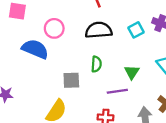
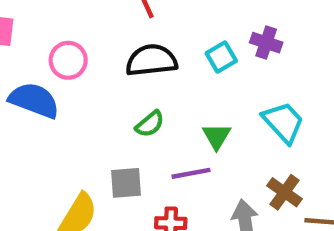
green semicircle: (96, 64) -> (150, 124), turned 49
gray square: (71, 80) -> (126, 183), moved

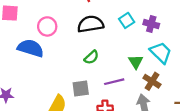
purple cross: (266, 43) -> (151, 24), moved
green triangle: (217, 136) -> (136, 62), moved
brown cross: (284, 192) -> (152, 81), moved

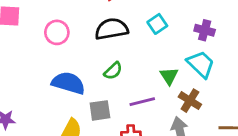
purple cross: (151, 24) -> (205, 30), moved
blue semicircle: (31, 48) -> (68, 83), moved

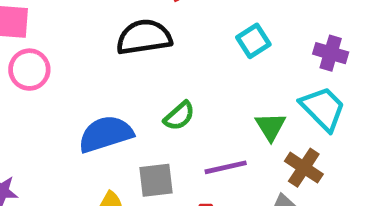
black semicircle: (112, 29) -> (144, 37), moved
pink circle: (57, 32) -> (29, 70), moved
blue semicircle: (68, 83) -> (106, 134), turned -36

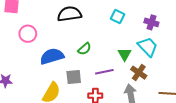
cyan square: (253, 41) -> (118, 16), turned -32
pink circle: (29, 70) -> (28, 34), moved

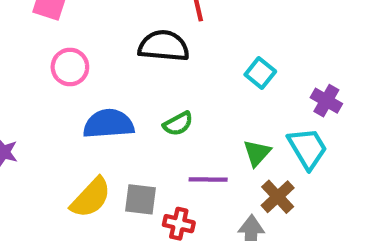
gray square: (74, 77) -> (141, 199), moved

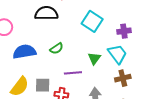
cyan square: (260, 73) -> (92, 21), size x1.5
purple cross: (326, 101) -> (124, 31), turned -32
brown cross: (278, 197) -> (123, 78), moved, turned 35

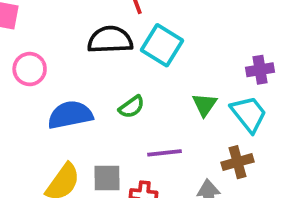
cyan square: (92, 21) -> (162, 45), moved
green triangle: (94, 58) -> (205, 105), moved
brown cross: (123, 78) -> (238, 162), moved

